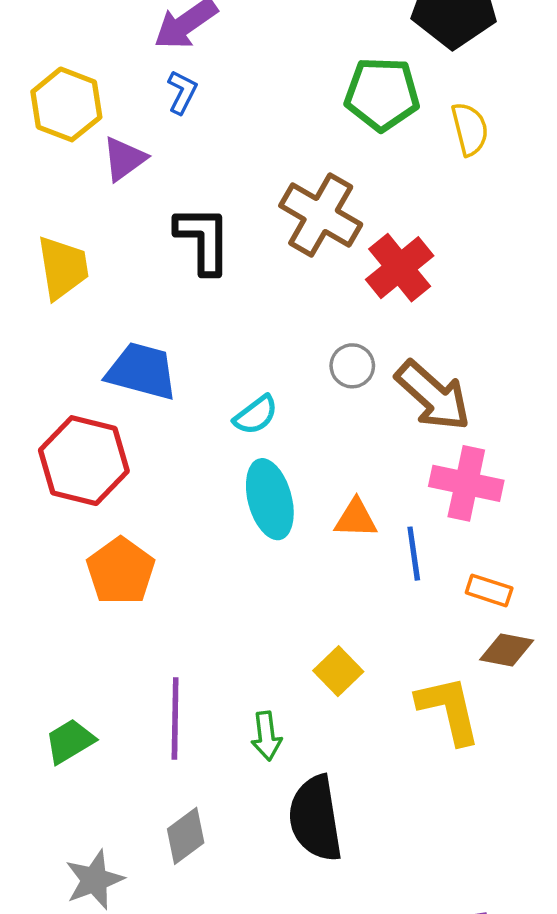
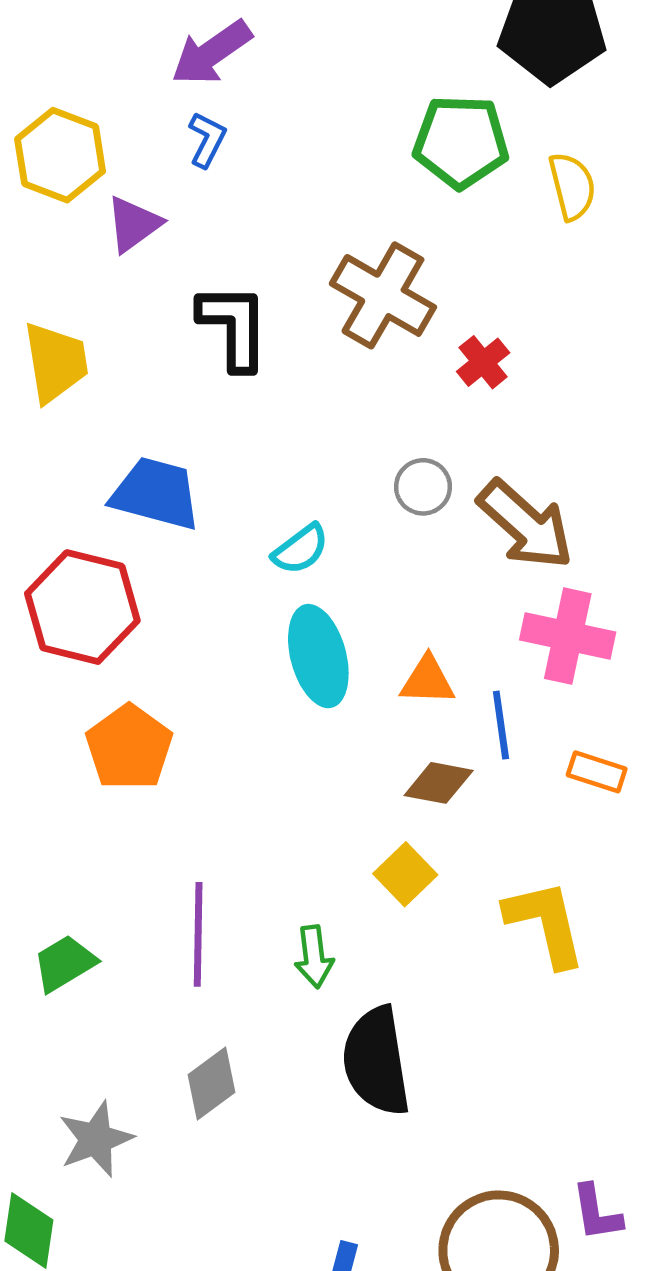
red cross: (400, 268) -> (483, 362), size x0.6
brown diamond: (507, 650) -> (439, 783), moved

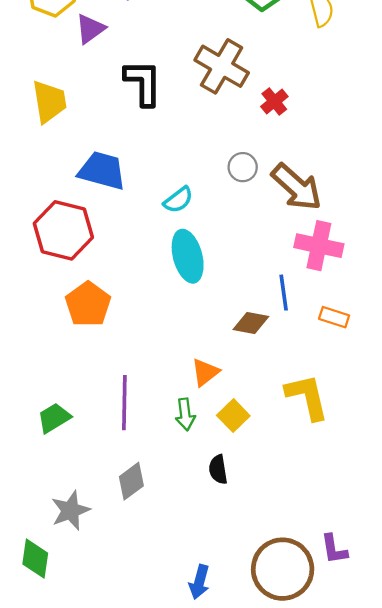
orange triangle: (427, 681) -> (205, 372), moved, turned -40
yellow square: (405, 874) -> (233, 416), moved
black semicircle: (376, 1061) -> (218, 469), size x0.5

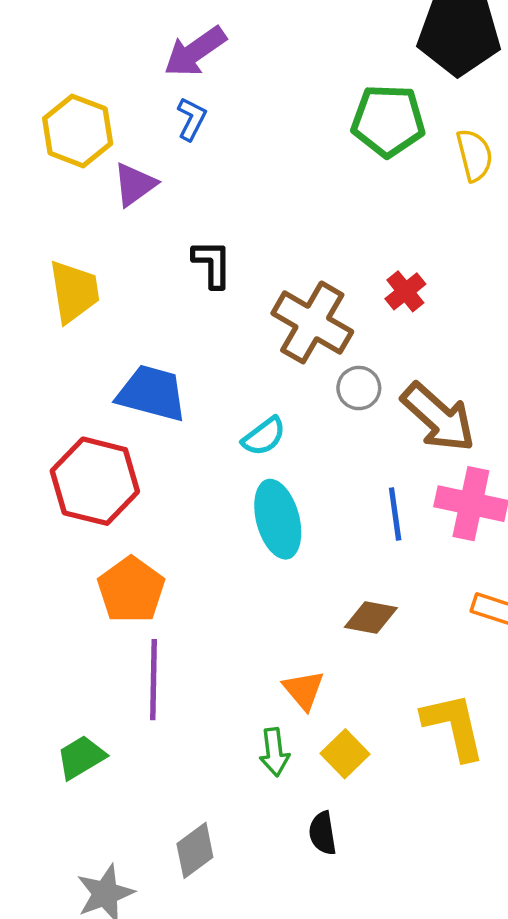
brown cross: (222, 66) -> (312, 322), moved
black L-shape: (143, 83) -> (212, 264), size x0.7
blue line: (284, 293) -> (395, 514), moved
orange triangle: (205, 372) -> (304, 690), turned -32
purple line: (124, 403) -> (154, 680), moved

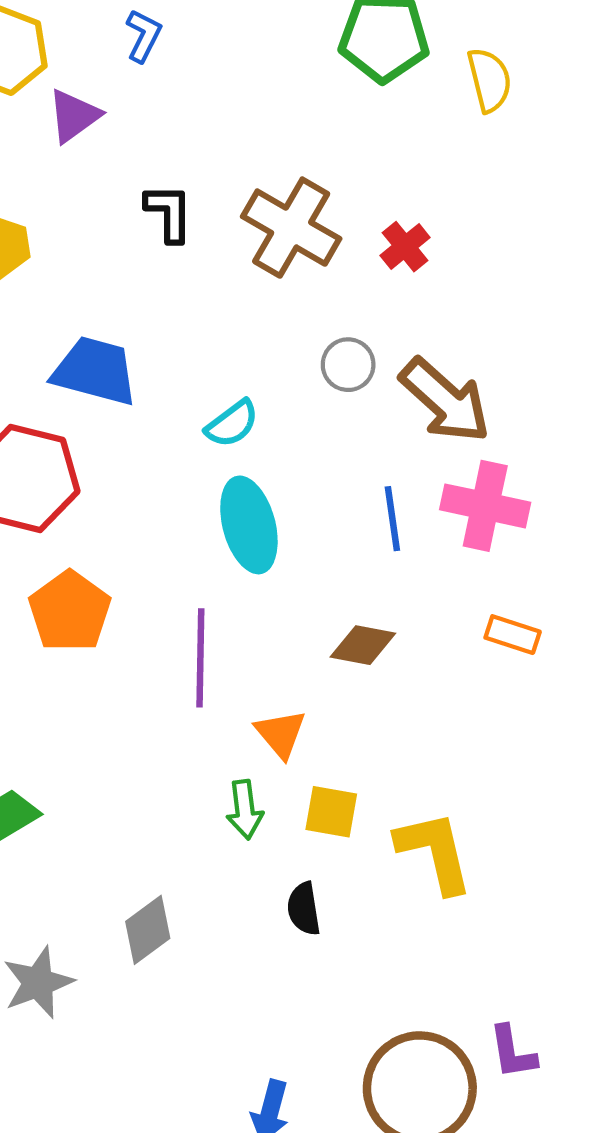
brown cross: (312, 322) -> (291, 228), moved
purple line: (154, 680) -> (200, 658), moved
yellow L-shape: (454, 726) -> (435, 852), moved
yellow square: (345, 754) -> (331, 812), turned -36

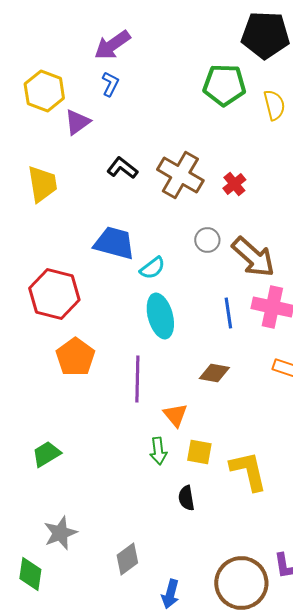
black L-shape: (169, 213) -> (122, 168), turned -52
blue trapezoid: (95, 371) -> (114, 243), moved
gray diamond: (148, 930) -> (127, 559), moved

